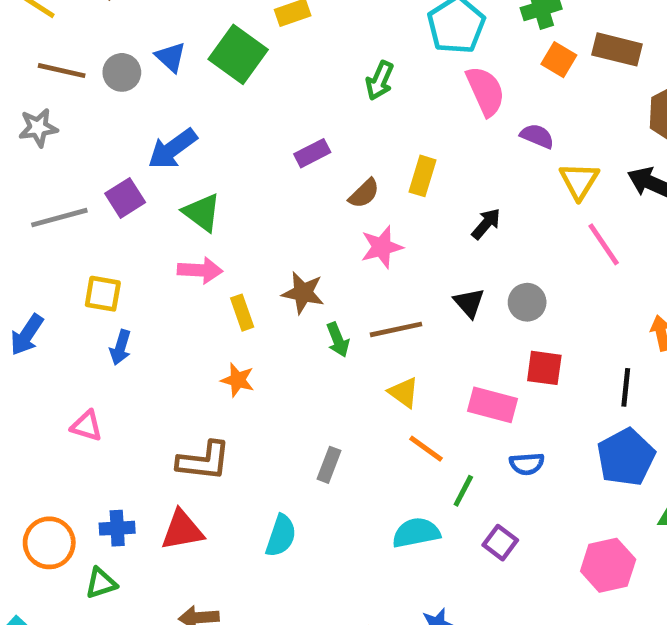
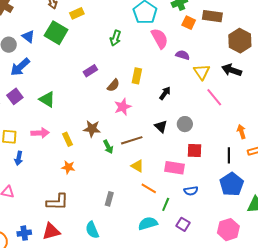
blue arrow: (173, 149) -> (20, 67), moved
pink arrow: (200, 270) -> (40, 133), moved
cyan semicircle: (281, 536) -> (92, 230), turned 144

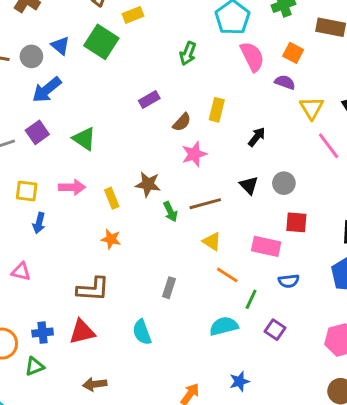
orange square: (189, 23) -> (293, 53), moved

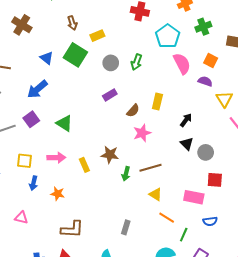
gray circle: (31, 56) -> (111, 63), moved
black triangle: (249, 185) -> (187, 144), moved
green arrow: (170, 212) -> (126, 174), turned 40
orange star: (111, 239) -> (58, 194), moved

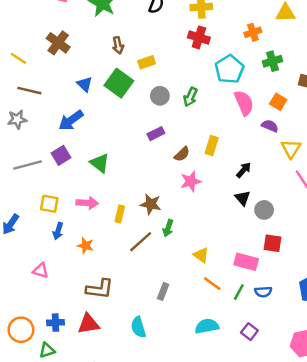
yellow rectangle: (84, 165) -> (120, 214), turned 32
brown line: (150, 168) -> (141, 242), moved, turned -30
green line: (184, 235) -> (239, 292), moved

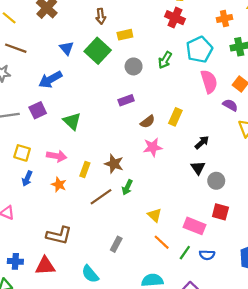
green arrow: (190, 97) -> (165, 60), moved
orange star: (85, 246) -> (59, 185), moved
cyan semicircle: (138, 327) -> (90, 274), turned -30

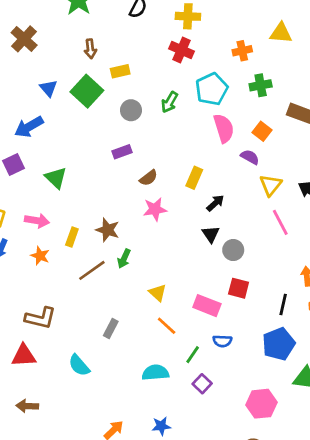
yellow rectangle: (175, 117) -> (194, 178), moved
green line: (185, 253) -> (193, 355), moved

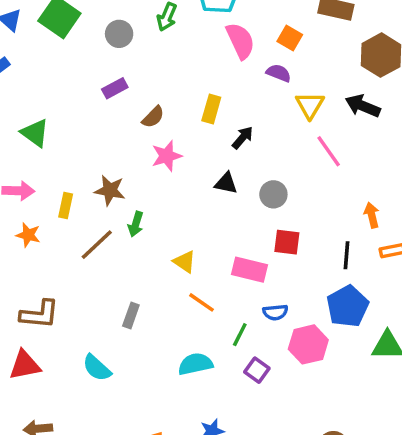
black triangle: (211, 234) -> (226, 183), moved, turned -36
pink hexagon: (261, 404) -> (308, 344), moved

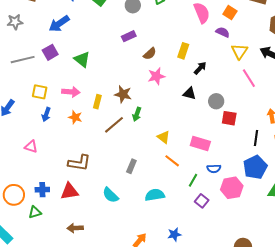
red square: (287, 242) -> (229, 118), moved
cyan semicircle: (195, 364) -> (155, 195), moved

